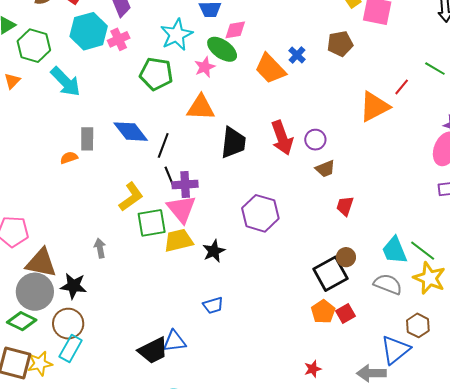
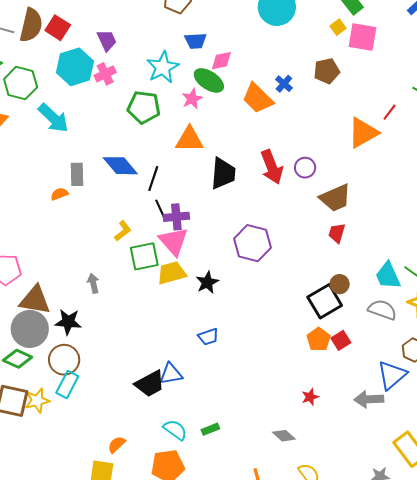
brown trapezoid: (325, 169) -> (335, 198), moved, size x1.6
yellow L-shape: (131, 197) -> (123, 231), size x0.7

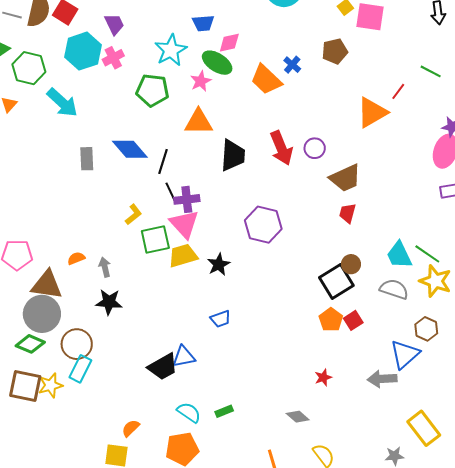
orange semicircle: (59, 194) -> (76, 258), moved
black star: (68, 322) -> (109, 302), moved

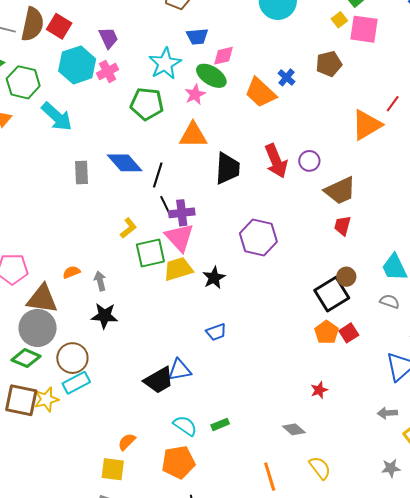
gray semicircle: (394, 289) -> (390, 301), size x0.7
cyan rectangle: (80, 369) -> (76, 383), turned 36
gray arrow: (382, 379) -> (387, 413), moved, size x0.7

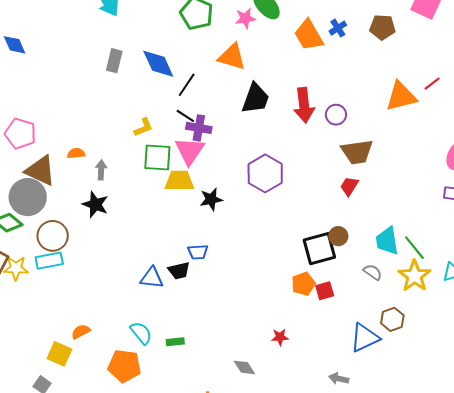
black line: (165, 205) -> (185, 116), turned -48
black trapezoid: (159, 380) -> (179, 271), moved, size x0.7

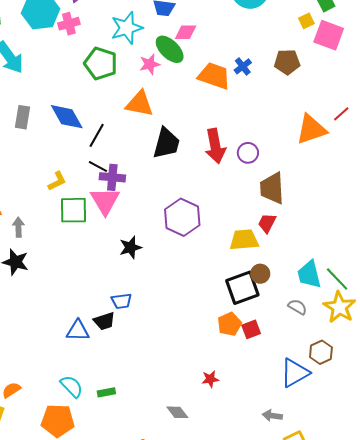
orange trapezoid: (309, 35) -> (214, 76), turned 144
brown trapezoid: (357, 152) -> (272, 188), turned 100
yellow trapezoid: (179, 181) -> (244, 240), moved

